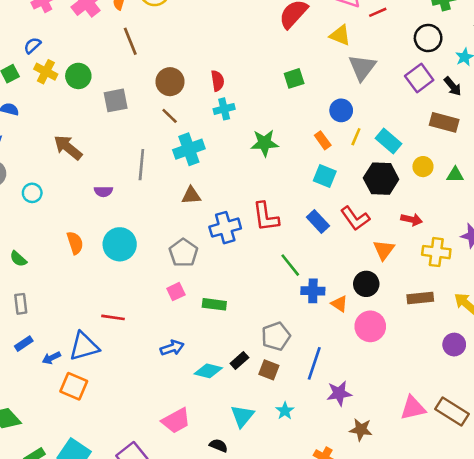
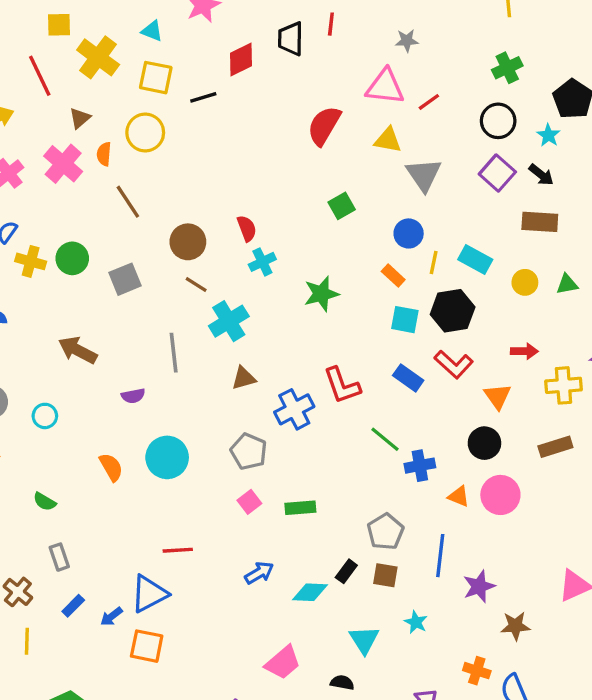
black hexagon: (381, 179) -> (453, 311), moved
orange triangle: (339, 304) -> (459, 496), moved

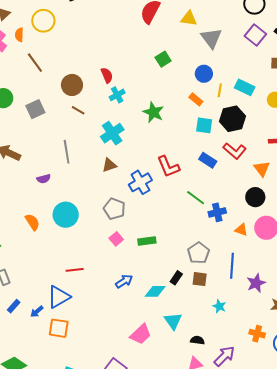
green star: (321, 294) -> (153, 112), turned -30
cyan cross: (229, 321) -> (112, 133), moved
cyan triangle: (364, 640) -> (173, 321), moved
black semicircle: (342, 683) -> (197, 340), moved

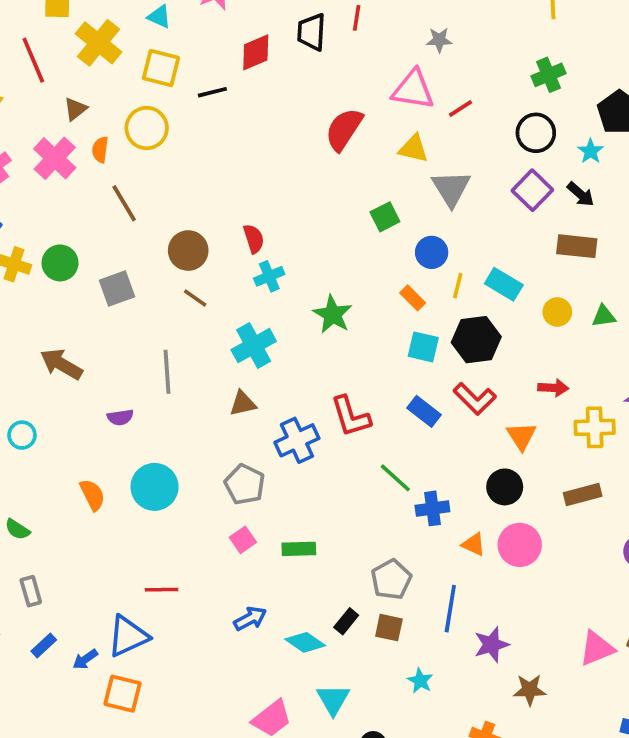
green square: (163, 59) -> (385, 217), moved
cyan diamond: (155, 291) -> (305, 642), turned 30

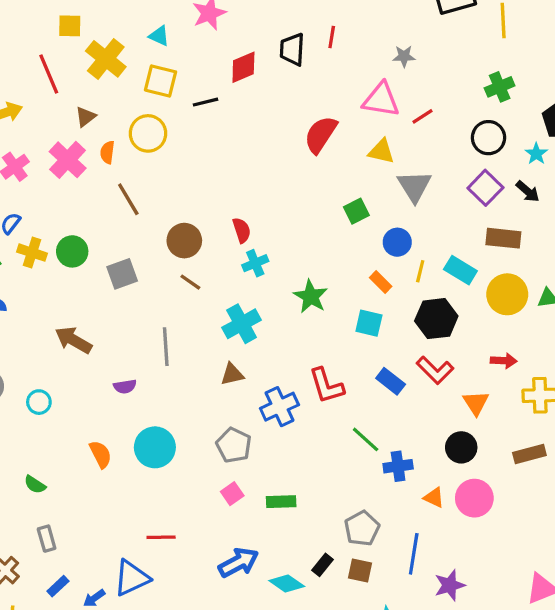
brown rectangle: (577, 246) -> (503, 238), moved
yellow circle: (557, 312) -> (507, 294), size x1.6
cyan square: (423, 347) -> (369, 323), moved
blue arrow: (250, 619) -> (239, 563), size x1.4

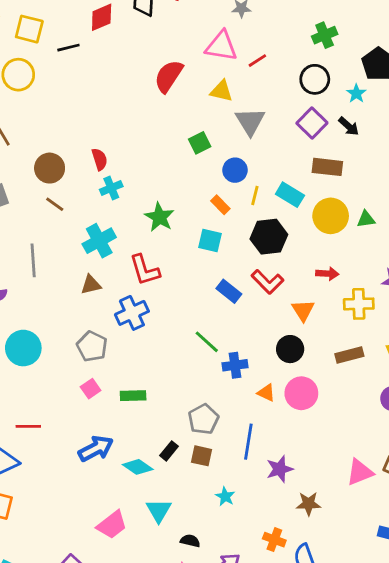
red L-shape: (326, 386) -> (145, 270), moved

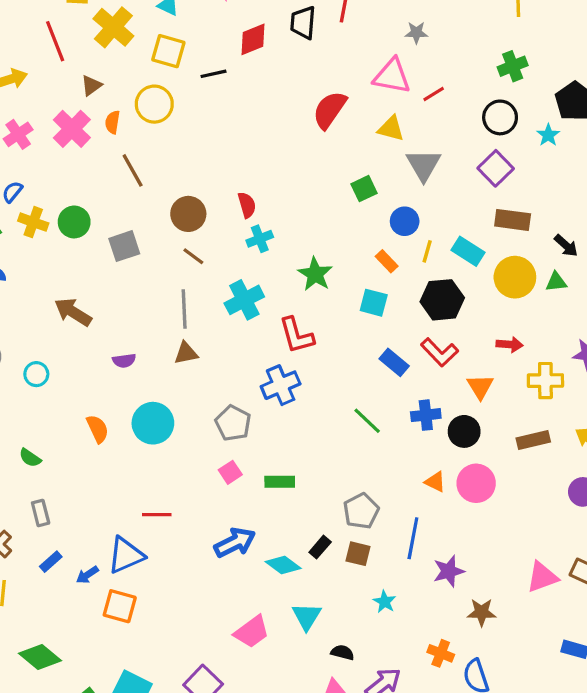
black arrow: (349, 126) -> (566, 246), moved
gray line: (33, 260) -> (184, 309), moved
brown triangle: (91, 285) -> (186, 353), moved
blue cross: (235, 365) -> (426, 415), moved

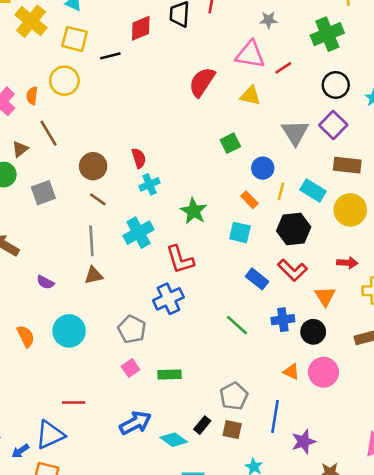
green cross: (513, 66) -> (327, 34), moved, size x1.4
brown triangle: (91, 85) -> (20, 149), moved
gray triangle: (424, 165) -> (295, 133), moved
purple semicircle: (124, 361) -> (45, 282), turned 36

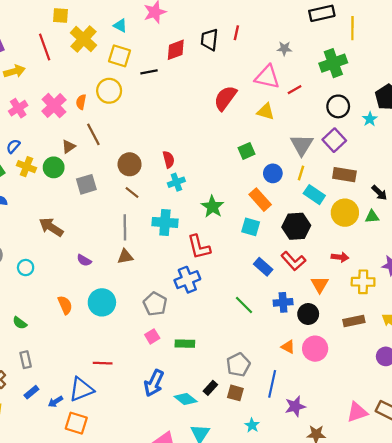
yellow line: (281, 191) -> (301, 173), moved
orange rectangle: (249, 200) -> (260, 200), size x1.5
cyan cross: (138, 233) -> (165, 222), turned 30
blue arrow: (135, 423) -> (154, 383), turned 140

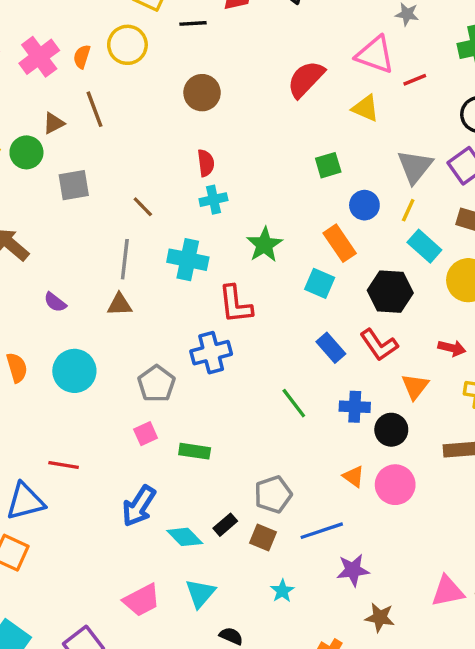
brown circle: (130, 164) -> (202, 93), moved
blue line: (272, 384) -> (322, 531), turned 52

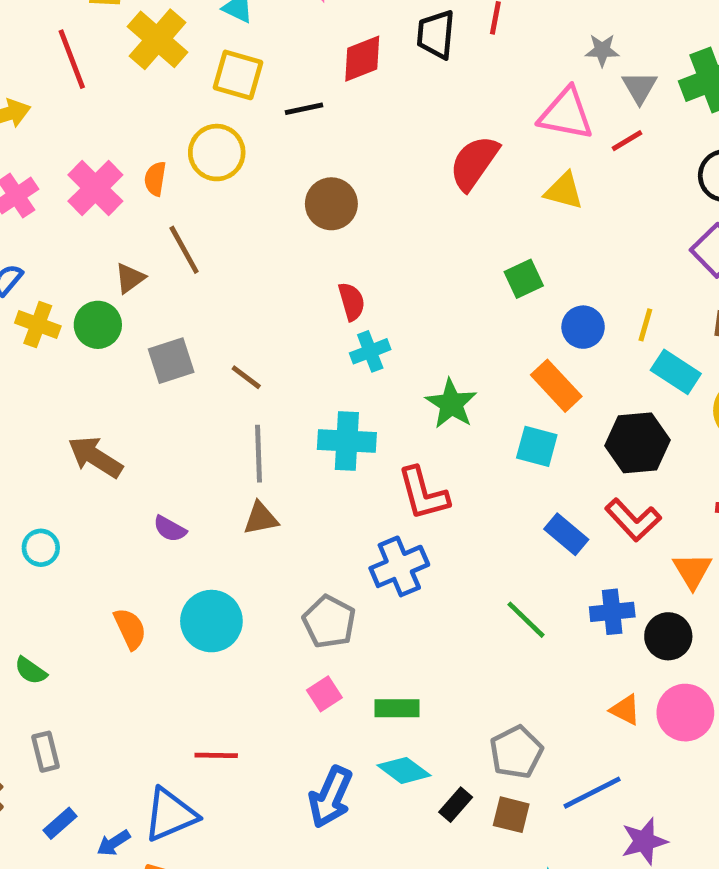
gray triangle: (415, 167) -> (640, 87), moved, size x0.7
brown line: (143, 207) -> (246, 377), moved
cyan diamond: (185, 537) -> (404, 770), moved

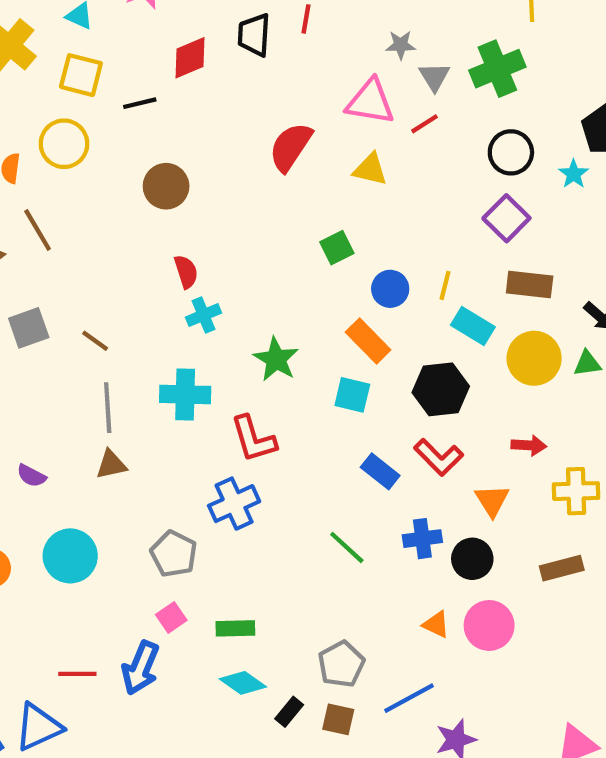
blue arrow: (330, 797) -> (141, 668), moved

